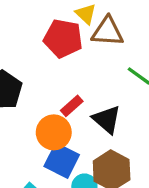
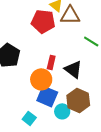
red rectangle: (72, 106) -> (51, 62), turned -32

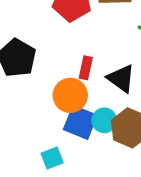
cyan circle: (62, 111) -> (104, 120), moved
cyan square: (29, 118) -> (52, 158), turned 32

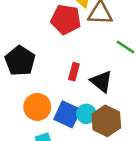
orange circle: (70, 95) -> (37, 107), moved

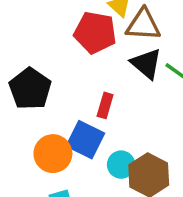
black triangle: (101, 82) -> (146, 64), moved
blue square: (67, 114) -> (85, 140), moved

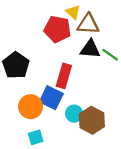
black triangle: (146, 64) -> (90, 49), turned -35
red rectangle: (105, 105) -> (64, 76), size x1.5

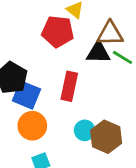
brown triangle: (88, 24) -> (110, 33), moved
blue square: (51, 98) -> (26, 95), moved

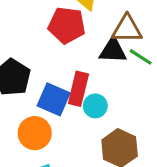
blue square: (26, 95) -> (54, 99), moved
cyan circle: (85, 130) -> (95, 106), moved

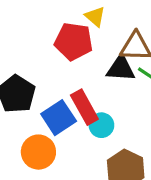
red rectangle: (78, 89) -> (84, 107), turned -44
blue square: (54, 99) -> (59, 118), turned 32

